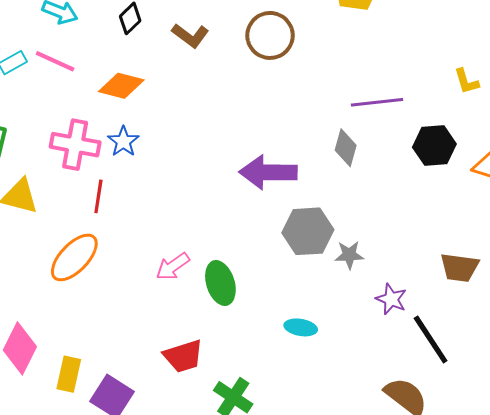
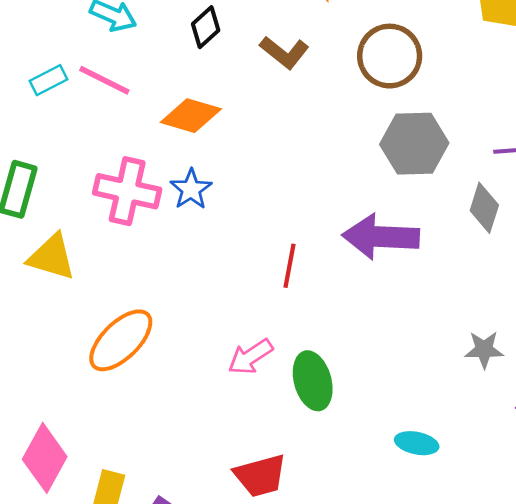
red line: (98, 196) -> (290, 266), moved
gray hexagon: (308, 231) -> (414, 144), moved

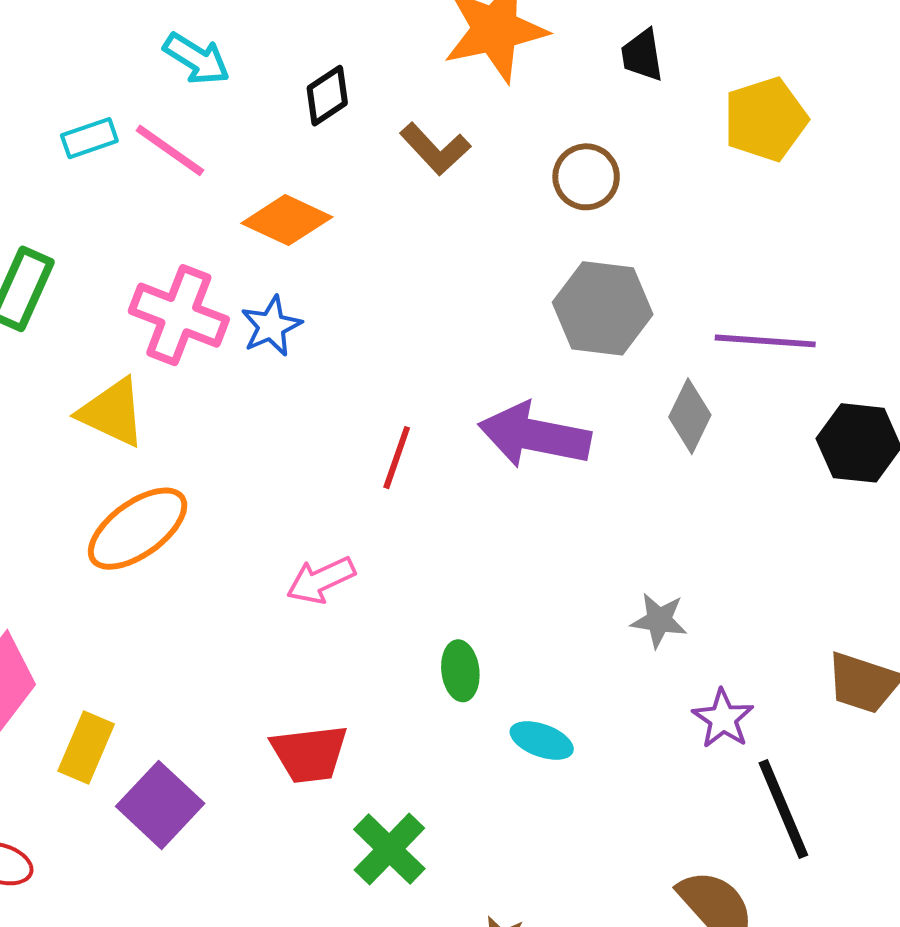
brown circle: (390, 56) -> (586, 177), size x0.7
yellow triangle: (52, 257) -> (112, 412), moved
green ellipse: (313, 381) -> (460, 671), moved, size x0.7

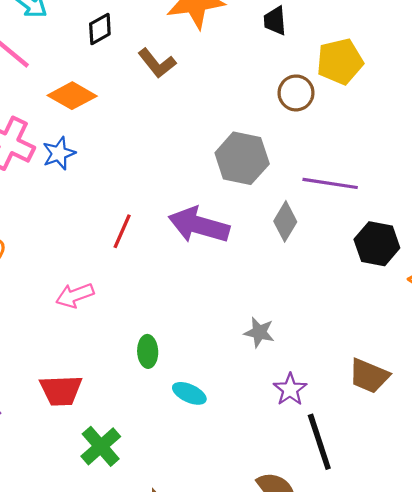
brown circle: (586, 177) -> (296, 93), moved

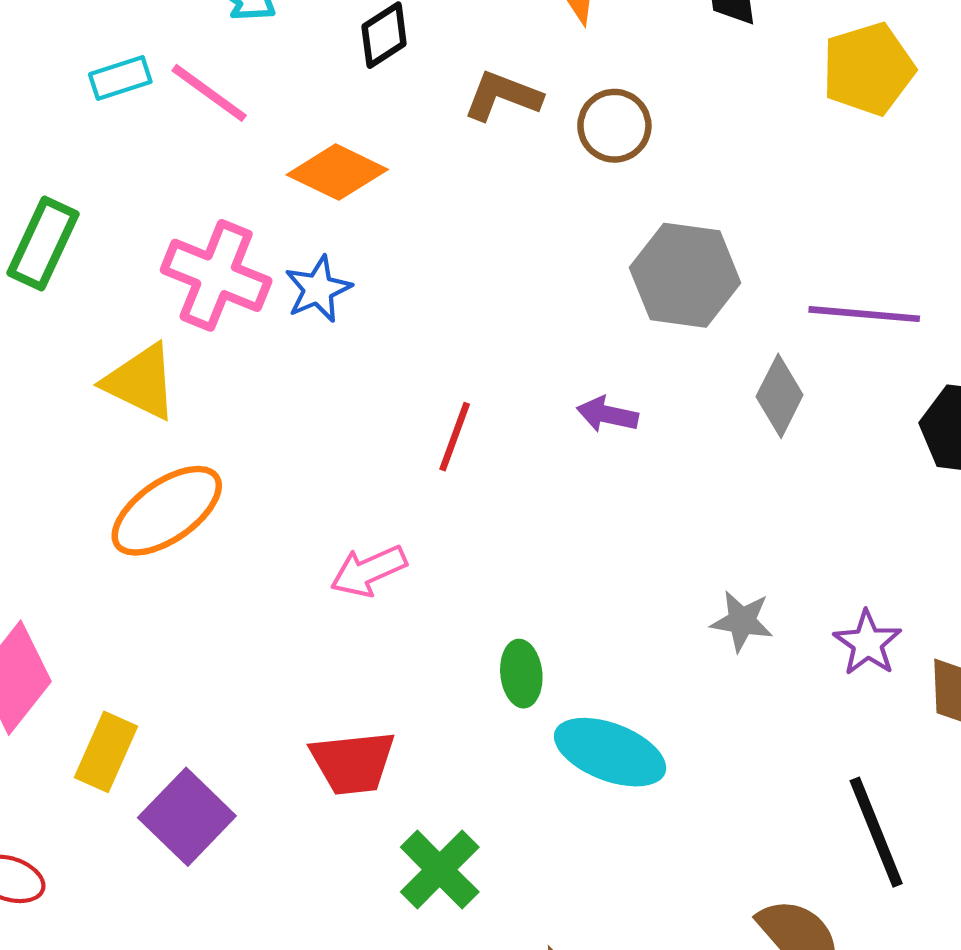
brown L-shape: (157, 63) -> (503, 96), turned 153
brown circle: (296, 93) -> (614, 126), moved
purple arrow: (199, 225) -> (607, 414), size x0.5
purple star: (290, 389) -> (867, 643), moved
cyan ellipse: (189, 393) -> (610, 752), size x1.6

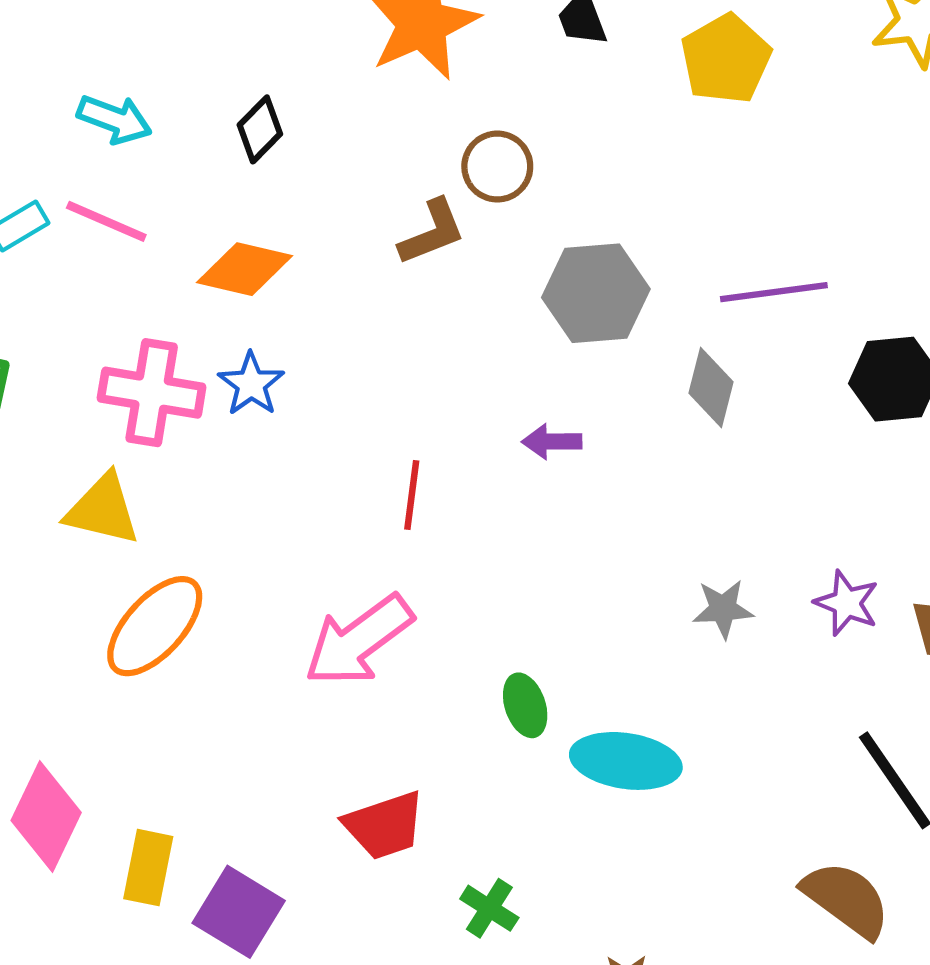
brown L-shape: (503, 96) -> (432, 232), moved, turned 150
pink arrow: (369, 571) -> (359, 640), size x1.6
green cross: (440, 870) -> (489, 908), size x0.7

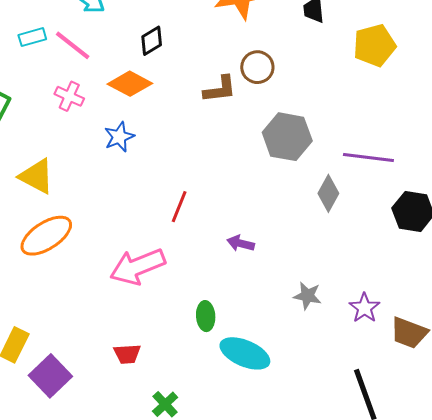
black diamond: (260, 129) -> (152, 41), moved
pink cross: (152, 393) -> (69, 96), moved, size x0.6
purple arrow: (552, 442) -> (241, 243), moved
red trapezoid: (384, 825) -> (127, 354), size x0.7

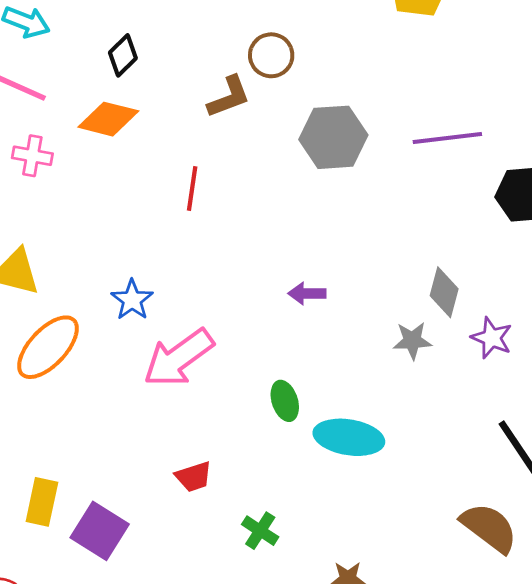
blue star: (119, 137) -> (132, 300), moved
gray diamond: (328, 193) -> (444, 292), moved
red line: (179, 207) -> (192, 188), moved

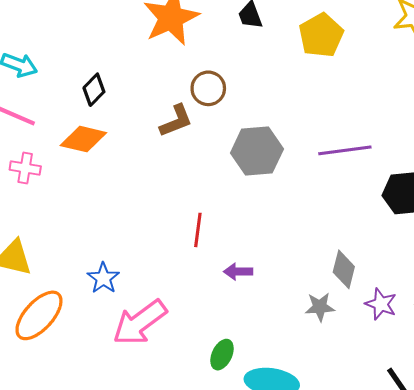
red line: (192, 188) -> (198, 230), moved
green ellipse: (285, 401) -> (222, 355), turned 44

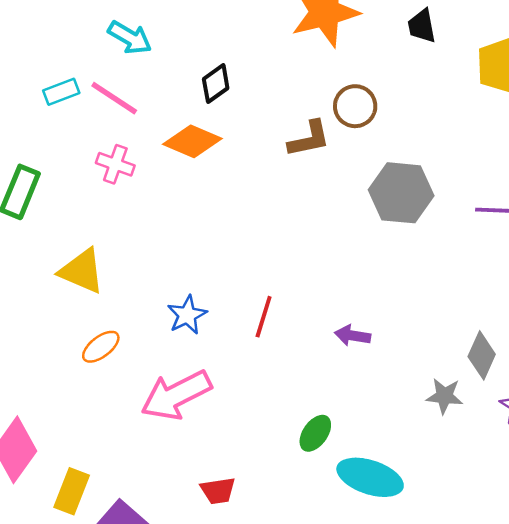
red line: (198, 230) -> (264, 317), moved
orange ellipse: (39, 315) -> (101, 347), size x0.6
pink arrow: (140, 322) -> (176, 395), moved

